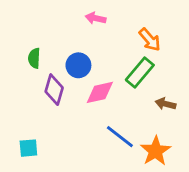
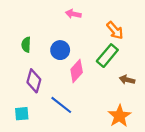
purple diamond: (54, 90) -> (34, 81), moved
pink diamond: (100, 92) -> (77, 71), turned -35
blue line: (120, 137) -> (61, 105), moved

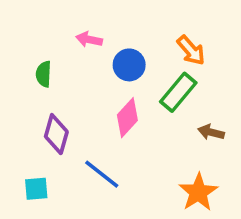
pink arrow: (73, 14) -> (89, 39), moved
blue circle: (60, 50) -> (129, 65), moved

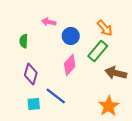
brown arrow: (211, 132) -> (116, 73), size x1.5
cyan square: (36, 189) -> (34, 104), moved

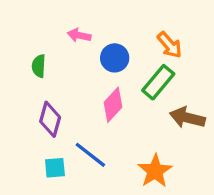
orange star: (109, 106) -> (155, 171), moved

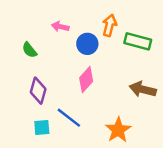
orange arrow: (170, 45) -> (109, 25), moved, turned -125
green semicircle: (39, 66) -> (29, 50), turned -42
green rectangle: (158, 82) -> (138, 41), moved, turned 65

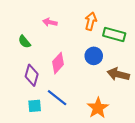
blue circle: (87, 44) -> (94, 56), moved
pink diamond: (86, 80) -> (58, 63), moved

